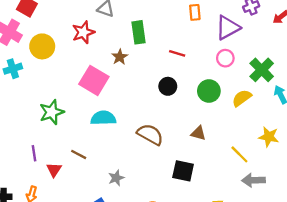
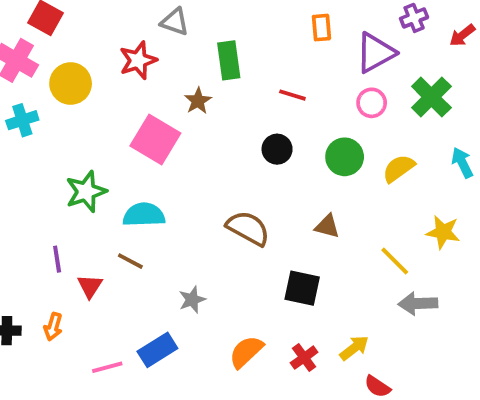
green cross: (262, 70) -> (431, 97), moved
cyan semicircle: (103, 118) -> (144, 215), moved

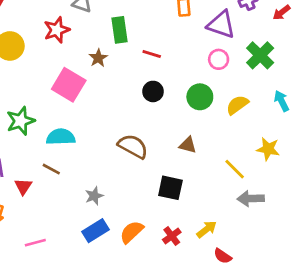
purple triangle: (375, 53) -> (221, 25), turned 48
red line: (292, 95) -> (152, 54), moved
blue rectangle: (157, 350) -> (95, 231), moved

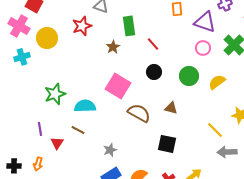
red line: (152, 54) -> (153, 44), turned 32
pink square: (69, 85) -> (118, 86), moved
brown triangle: (188, 145) -> (171, 108), moved

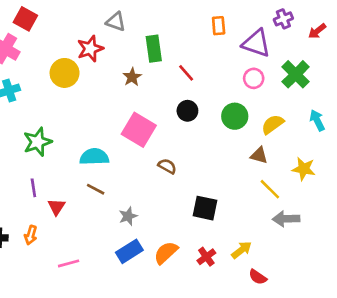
yellow circle: (47, 38) -> (65, 73), moved
green star: (55, 94) -> (37, 142), moved
brown triangle: (171, 108) -> (259, 155), moved
brown semicircle: (139, 113) -> (167, 166), size x0.6
brown line: (78, 130) -> (96, 189), moved

